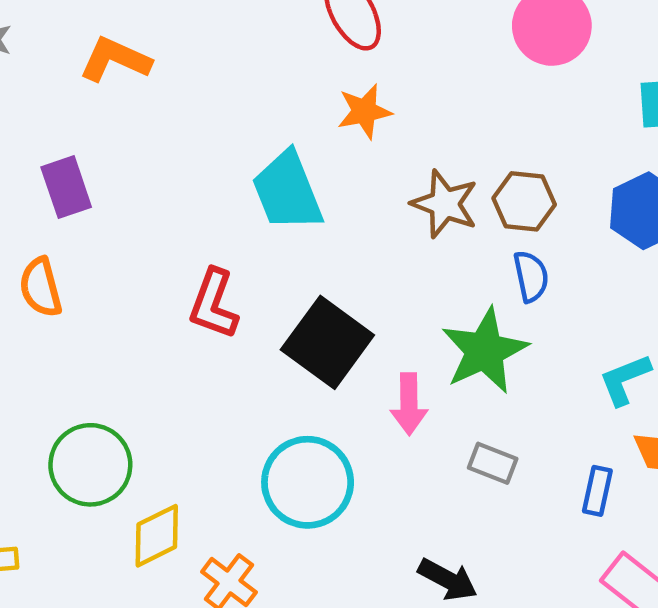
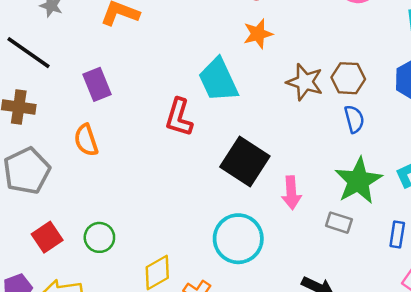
red L-shape: (214, 304) -> (179, 117), moved
green star: (485, 351) -> (358, 181), moved
green circle: (90, 465) -> (99, 237), moved, size x0.7

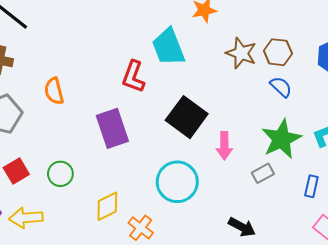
purple rectangle: (97, 84) -> (112, 128), moved, size x1.4
blue semicircle: (354, 119) -> (281, 87), turned -35
gray rectangle: (339, 223) -> (263, 173), turned -50

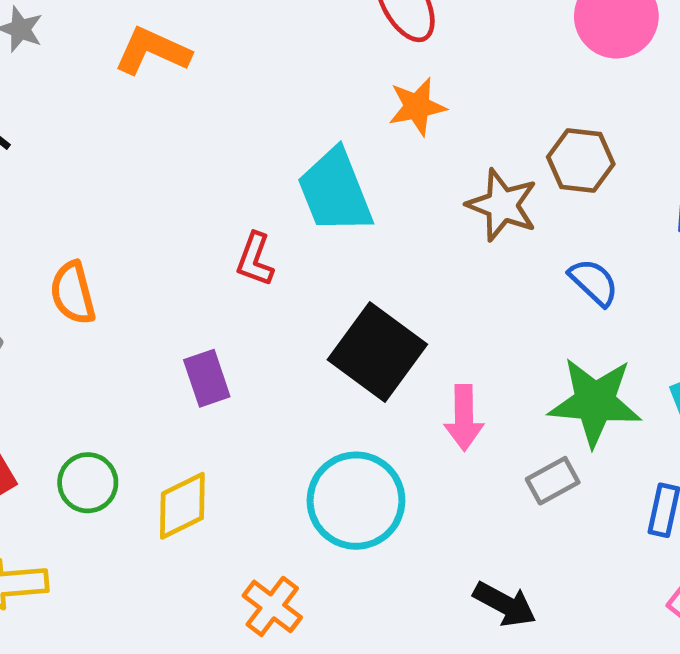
brown hexagon: (278, 52) -> (581, 160), moved
red L-shape: (133, 77) -> (255, 259), size x0.7
purple rectangle: (112, 128) -> (207, 378), size x0.6
green star: (281, 139) -> (595, 402), turned 30
yellow diamond: (107, 206) -> (182, 506), moved

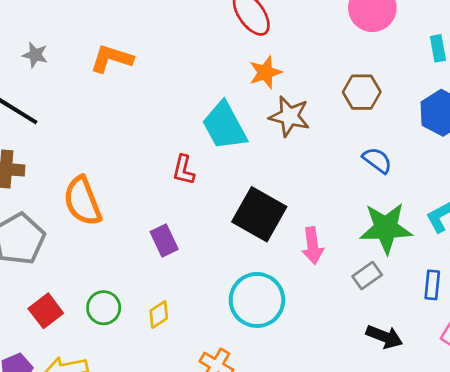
brown star: (502, 205) -> (289, 116), moved
orange semicircle: (73, 293) -> (82, 201), size x1.4
yellow diamond: (182, 506) -> (159, 314), size x0.7
black arrow: (505, 604) -> (384, 337), moved

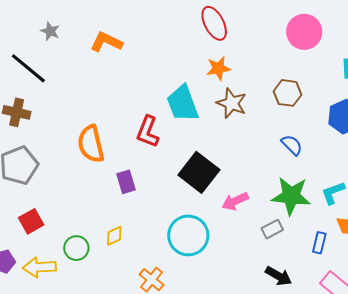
red L-shape: (184, 170) -> (148, 132), size x1.4
orange semicircle: (82, 201) -> (91, 144), moved
pink arrow: (313, 246) -> (235, 201), turned 64
green circle: (104, 308) -> (76, 248), moved

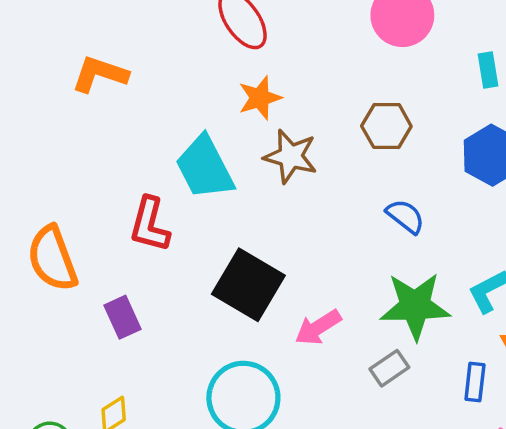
orange L-shape: (106, 42) -> (100, 74), moved

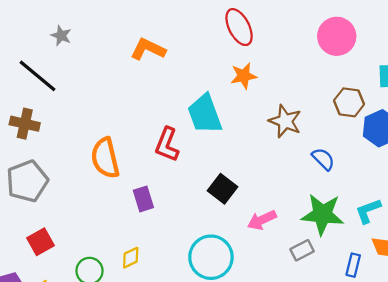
brown hexagon: (386, 126) -> (349, 102), moved
brown star: (291, 156) -> (285, 121), moved
black square: (248, 285) -> (223, 189), size x0.7

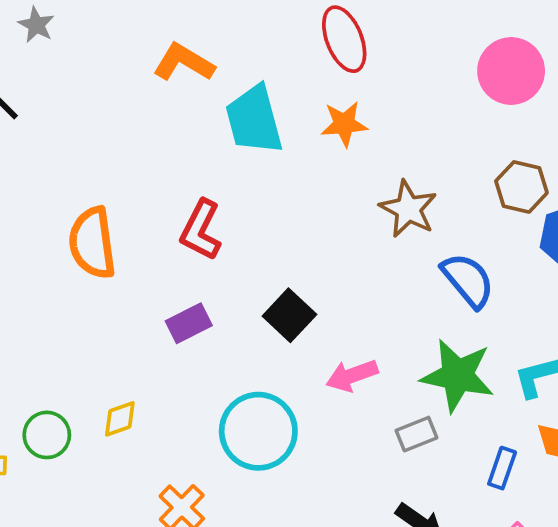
cyan trapezoid: (205, 114) -> (254, 120), moved
blue semicircle: (323, 159) -> (468, 280), size x1.4
purple rectangle: (143, 199) -> (189, 323), moved, turned 75

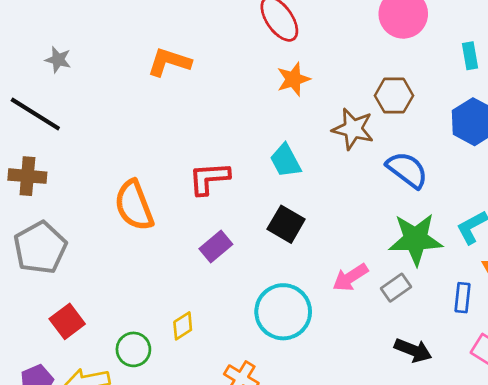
cyan trapezoid: (254, 120) -> (285, 161), moved, size x0.7
brown hexagon: (521, 187) -> (394, 96), moved
red L-shape: (201, 230) -> (209, 178), turned 72
pink arrow: (352, 375) -> (350, 277), moved

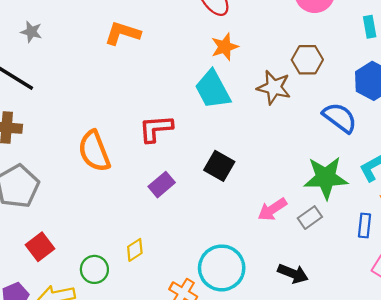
cyan trapezoid: (285, 161) -> (213, 89), moved, size x1.4
blue semicircle: (407, 170) -> (340, 118), moved
cyan circle: (283, 312) -> (222, 268), moved
black arrow: (413, 350) -> (293, 273), moved

